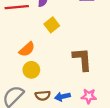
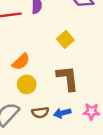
yellow square: (52, 25) -> (65, 39), moved
brown L-shape: (82, 59) -> (68, 78), moved

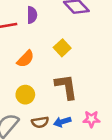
orange semicircle: (21, 62) -> (25, 59), moved

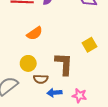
yellow square: (62, 48) -> (89, 45), moved
brown semicircle: (40, 122) -> (41, 79), moved

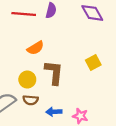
brown L-shape: (64, 64) -> (54, 72), moved
brown semicircle: (41, 79) -> (31, 100), moved

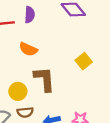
orange semicircle: (35, 48) -> (28, 49), moved, turned 66

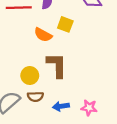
yellow square: (84, 61) -> (65, 24), moved, turned -35

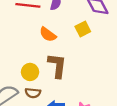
yellow square: (65, 24) -> (83, 29), moved, turned 35

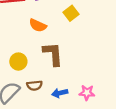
yellow circle: (30, 72) -> (18, 62), moved

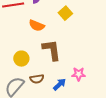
blue arrow: (60, 93) -> (60, 84), turned 152
pink star: (87, 93) -> (79, 74), moved

